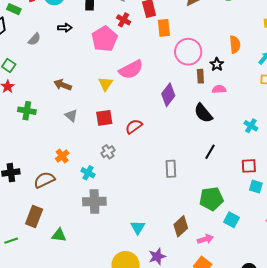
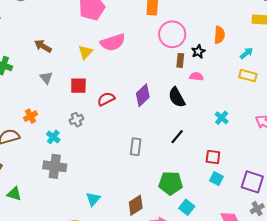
purple diamond: (168, 95) -> (143, 95), moved

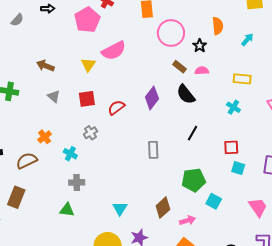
brown rectangle: (180, 60) -> (180, 67), moved, turned -48
yellow rectangle: (248, 76) -> (242, 79), moved
gray cross: (55, 166) -> (77, 182), size x0.7
green triangle: (14, 194) -> (67, 210), moved

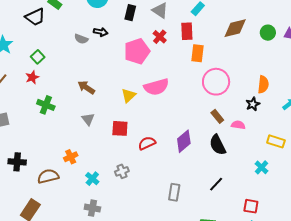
gray semicircle: (17, 20) -> (81, 39), moved, turned 56
black star: (200, 46) -> (253, 104), moved
gray cross: (90, 133) -> (122, 171), moved

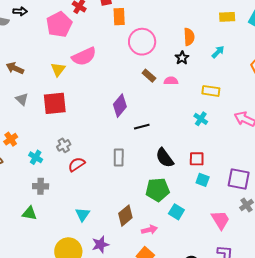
red square: (120, 128) -> (55, 103), size x1.4
red semicircle: (147, 143) -> (77, 164), moved
black semicircle: (218, 145) -> (165, 158), moved
black line: (216, 184) -> (142, 127), moved, turned 42

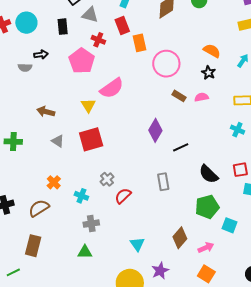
orange semicircle: (189, 37) -> (212, 51), turned -48

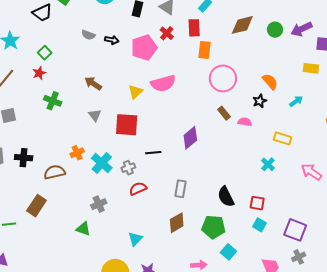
black arrow: (41, 55) -> (112, 40), moved
black line: (181, 147) -> (153, 153), moved
cyan cross: (81, 196) -> (102, 163), moved, size x1.5
gray cross: (91, 224) -> (99, 204), turned -35
brown diamond: (180, 238) -> (177, 223), moved

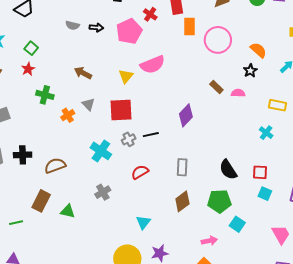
pink circle: (223, 78) -> (218, 40), moved
orange cross: (77, 153) -> (68, 115), moved
gray cross: (128, 168) -> (129, 139), moved
green triangle: (83, 229) -> (68, 211), moved

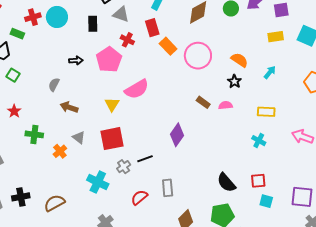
gray semicircle: (72, 25) -> (54, 85), moved, turned 112
orange rectangle: (190, 26) -> (168, 46), turned -36
green square: (31, 48) -> (13, 75), moved
gray rectangle: (182, 167) -> (168, 188), moved

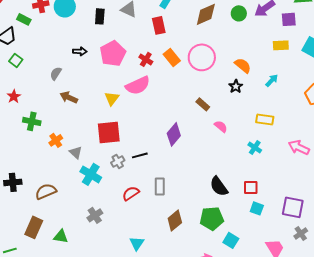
red cross: (127, 40) -> (146, 59), moved
orange rectangle: (168, 46) -> (172, 57), moved
pink semicircle: (226, 105) -> (221, 126), moved, turned 40
gray triangle: (79, 138) -> (76, 152), moved

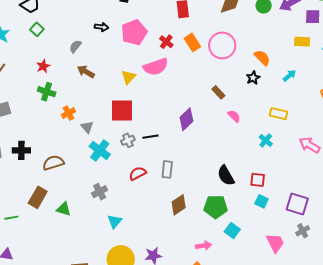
red star: (14, 96) -> (43, 66), moved
cyan triangle: (137, 243) -> (115, 221), moved

